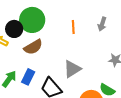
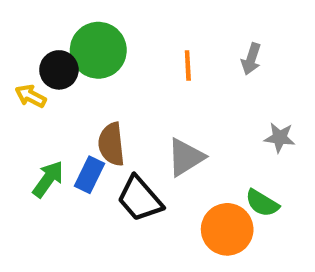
brown semicircle: (33, 47) -> (111, 144), moved, turned 114

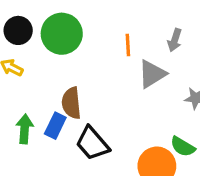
black circle: (59, 70) -> (18, 30), moved
gray triangle: (186, 157) -> (152, 74), moved
green arrow: (48, 179) -> (25, 129), turned -32

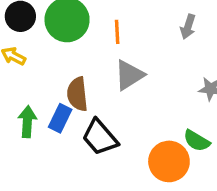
orange line: (128, 45) -> (117, 32), moved
gray triangle: (152, 74) -> (129, 75), moved

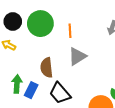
blue rectangle: (60, 118) -> (31, 90), moved

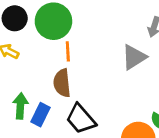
orange line: (70, 31) -> (68, 51), moved
gray triangle: (77, 56) -> (134, 57), moved

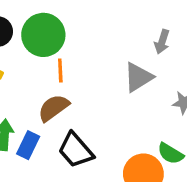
brown semicircle: (62, 83) -> (54, 108), turned 60

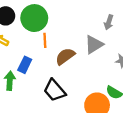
brown semicircle: (54, 108) -> (65, 56), moved
blue rectangle: (28, 145) -> (25, 65), moved

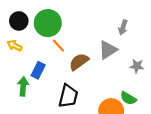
orange line: (45, 40) -> (59, 46), turned -40
black trapezoid: (54, 90) -> (68, 96), turned -125

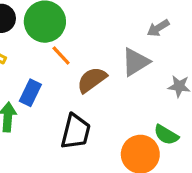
gray arrow: (123, 27) -> (158, 28), turned 40

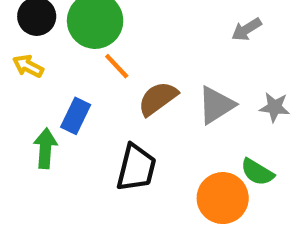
gray triangle: (135, 62) -> (216, 105), moved

